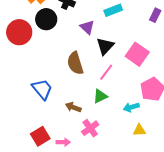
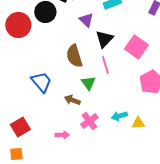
pink line: (106, 72) -> (105, 65), turned -54
green triangle: (100, 96) -> (88, 83), moved, turned -42
cyan arrow: (131, 107) -> (119, 116), moved
red square: (40, 136) -> (20, 127), moved

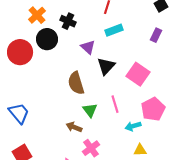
pink line: (105, 65) -> (115, 104), moved
blue trapezoid: (41, 82) -> (19, 113), moved
cyan arrow: (119, 116) -> (133, 126), moved

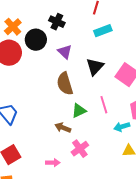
orange cross: (37, 15) -> (13, 27), moved
purple triangle: (88, 47) -> (65, 52), moved
green triangle: (90, 110) -> (79, 111), turned 42

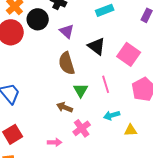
black triangle: (95, 67) -> (97, 46), turned -36
green triangle: (79, 111) -> (81, 90), turned -35
cyan arrow: (122, 127) -> (112, 115), moved

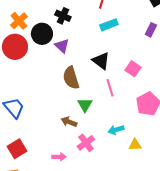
purple triangle: (67, 31) -> (62, 46), moved
pink square: (129, 54) -> (133, 69), size x0.7
pink line: (106, 84) -> (110, 88), moved

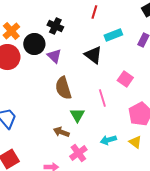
cyan rectangle: (109, 25) -> (113, 35), moved
black triangle: (101, 61) -> (93, 55), moved
yellow triangle: (135, 145) -> (135, 142), moved, turned 40

